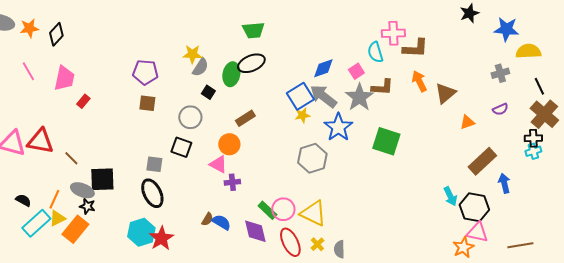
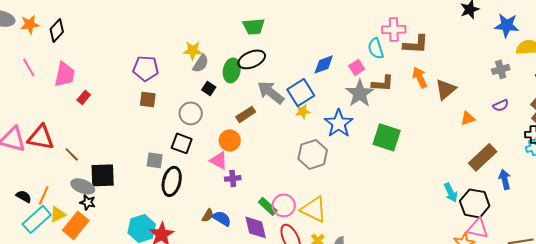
gray arrow: (323, 96) -> (271, 92), moved
black ellipse: (152, 193) -> (172, 181), moved, turned 40
orange line: (54, 199) -> (44, 195), moved

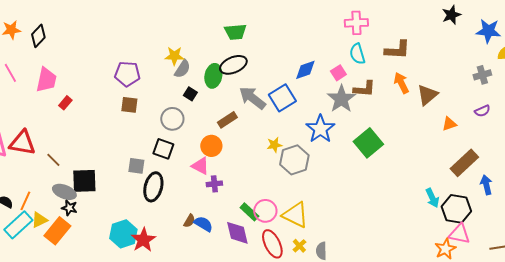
pink cross: (394, 29) -> (356, 23), moved
yellow star: (303, 111) -> (274, 145), moved
green square: (387, 137) -> (368, 143), turned 32

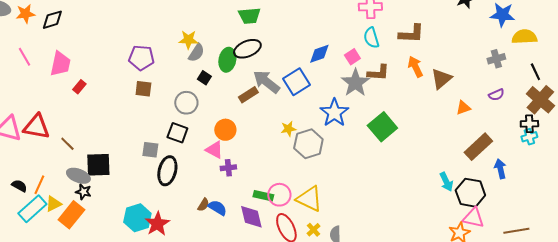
black diamond: (38, 36) -> (52, 20), turned 30
brown rectangle: (227, 120) -> (248, 95), moved
green rectangle: (249, 212) -> (263, 196), turned -30

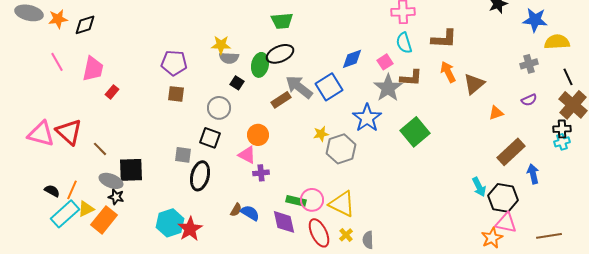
gray semicircle: (196, 53) -> (229, 58), turned 60
red triangle: (36, 127) -> (69, 132), turned 32

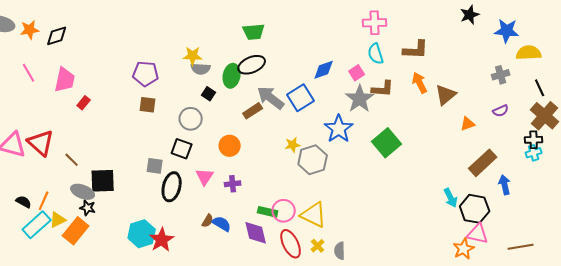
pink triangle: (247, 155) -> (205, 177), moved, turned 36

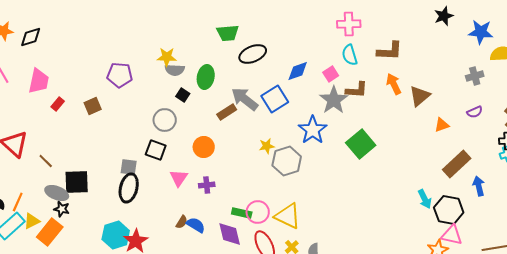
black ellipse: (252, 65) -> (253, 54), moved
brown square: (148, 105) -> (93, 106), moved, turned -30
black ellipse: (172, 187) -> (129, 188), moved

